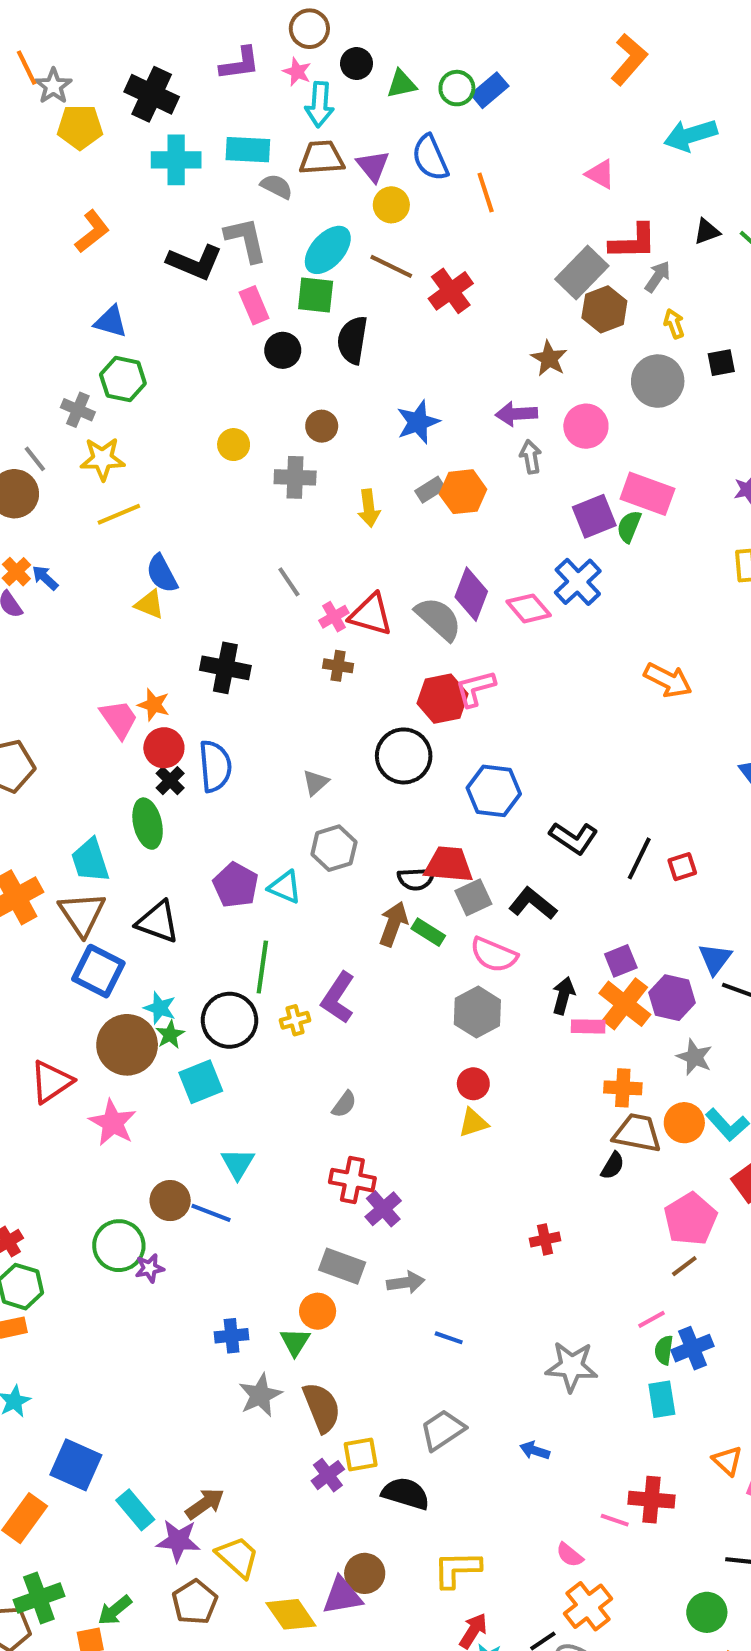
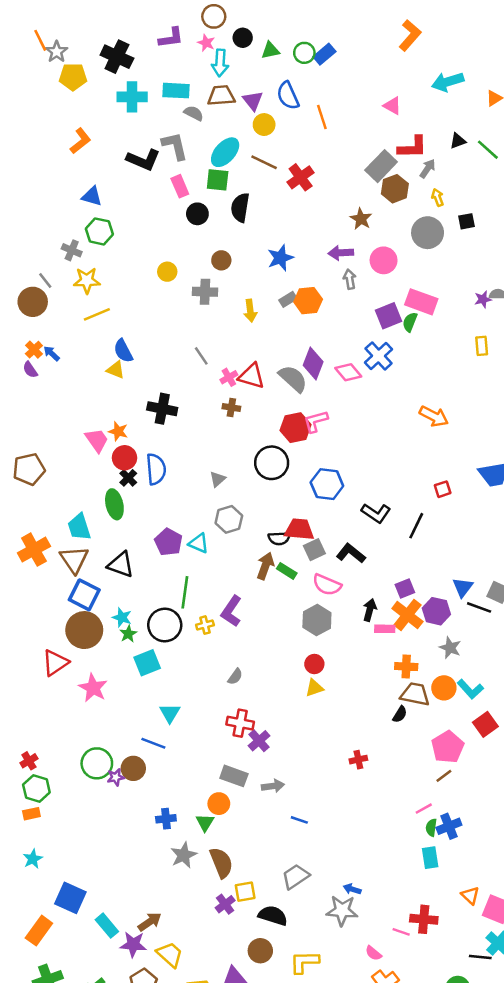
red square: (682, 867) -> (443, 489), moved
brown circle: (127, 1045) -> (84, 630), moved
brown circle: (170, 1201) -> (133, 768), moved
gray star: (572, 1366) -> (342, 910), moved
brown circle: (365, 1573) -> (260, 951), moved

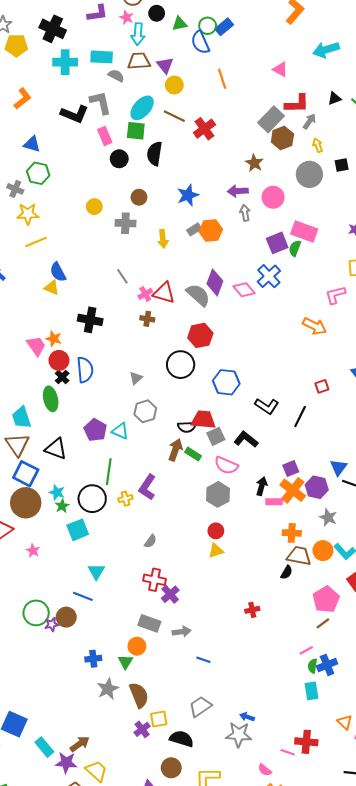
blue semicircle: (288, 96) -> (200, 42), moved
pink L-shape: (316, 421) -> (335, 295), moved
pink star: (93, 688) -> (33, 551), size x0.6

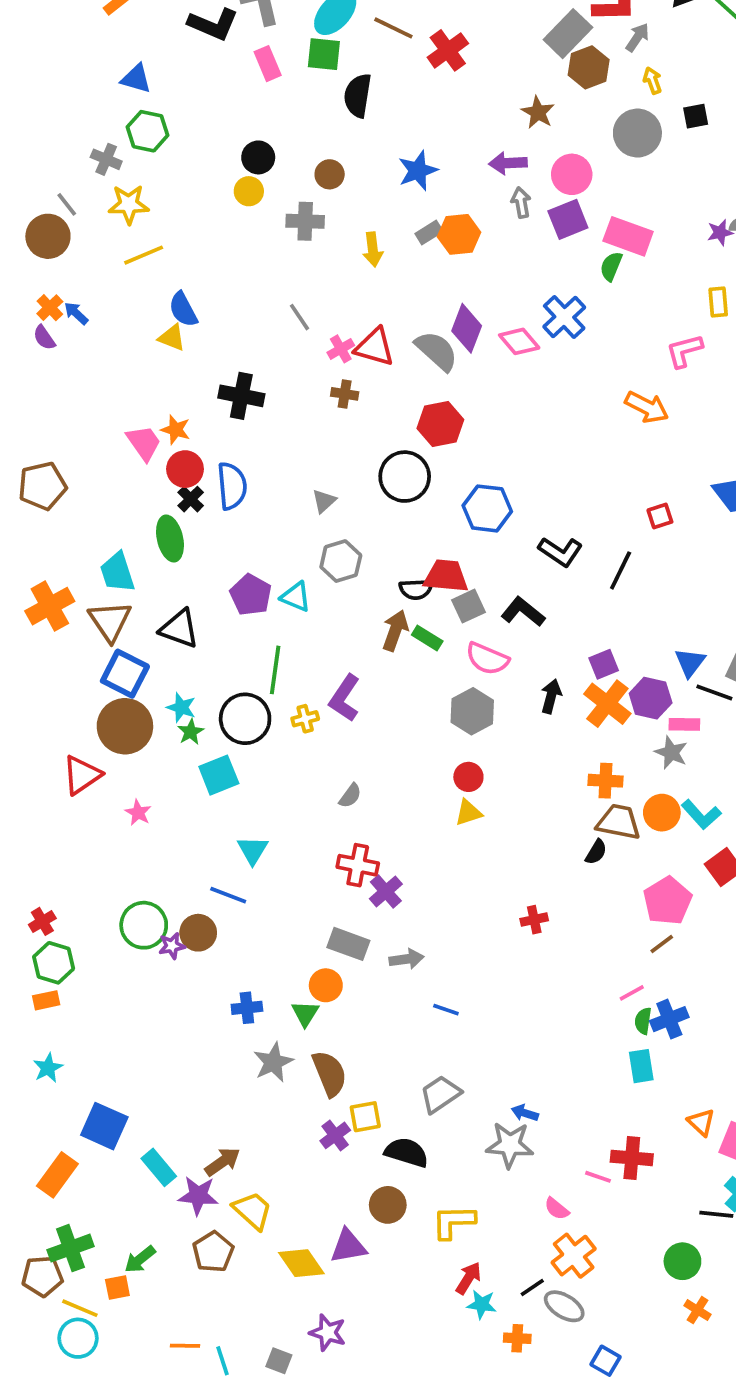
black circle: (119, 159) -> (258, 157), moved
purple square: (277, 243) -> (568, 219), moved
pink rectangle: (274, 502) -> (684, 724), moved

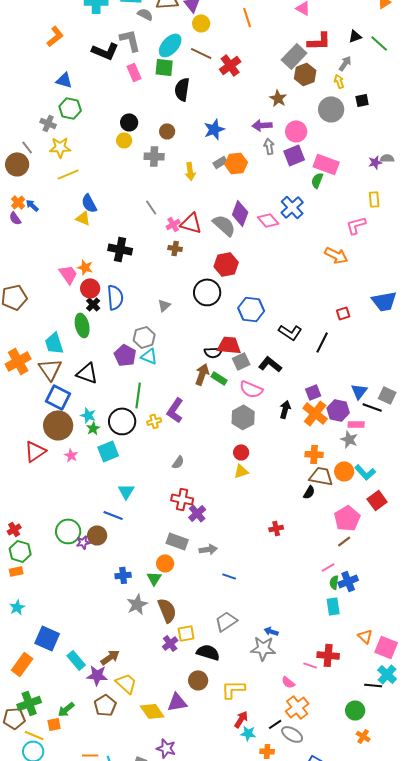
gray arrow: (637, 37) -> (345, 63), moved
gray hexagon: (341, 561) -> (144, 337), moved
pink star: (138, 813) -> (71, 455), moved

